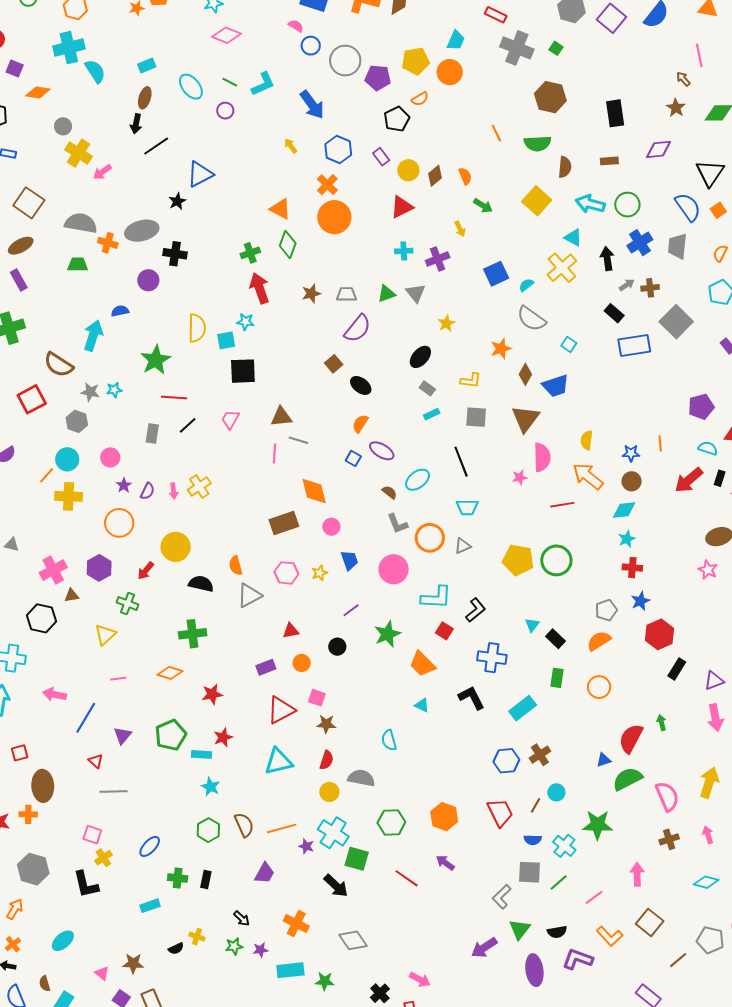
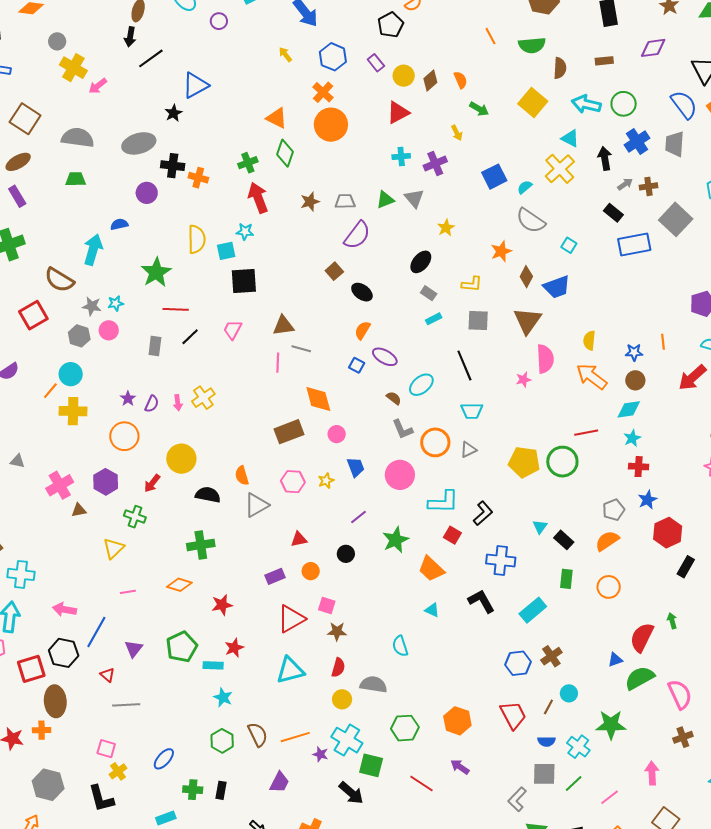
orange cross: (108, 243) -> (198, 178), moved
pink circle: (110, 457) -> (109, 330), moved
red line: (562, 505) -> (586, 433), moved
black hexagon: (42, 618) -> (64, 653), moved
red square: (20, 753) -> (31, 669), size x1.6

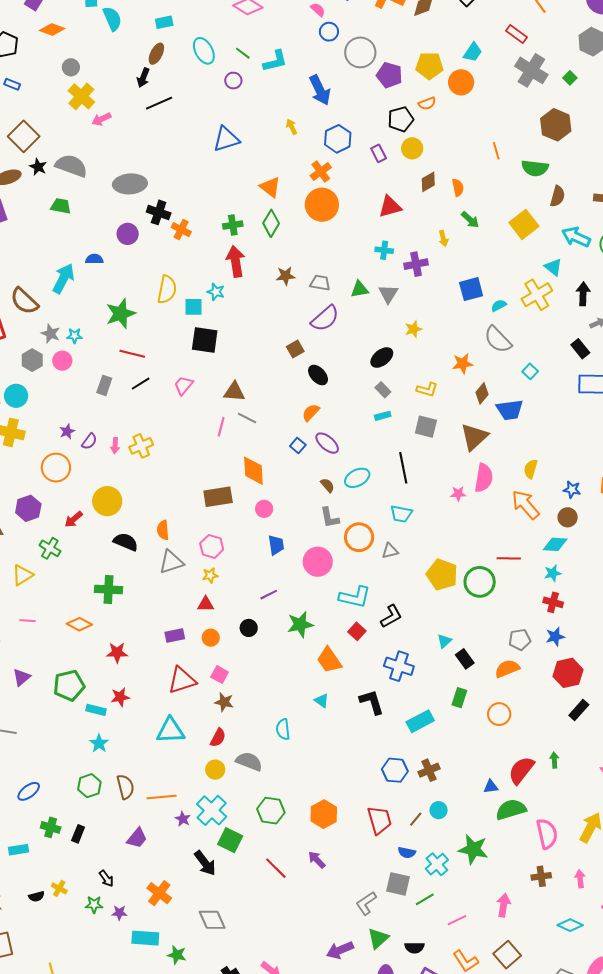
yellow circle: (404, 76) -> (412, 148), moved
blue triangle: (195, 85) -> (226, 139), moved
black star: (173, 113) -> (38, 167), moved, turned -30
yellow star: (326, 481) -> (210, 575), moved

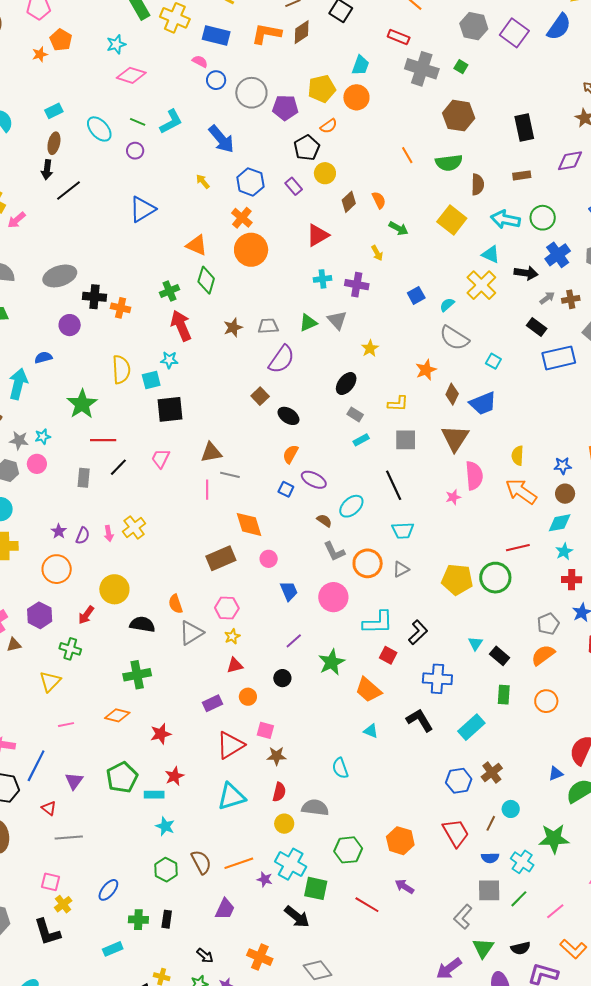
purple cross: (416, 264) -> (357, 285), turned 35
blue square: (471, 289) -> (416, 295), size x0.7
black arrow: (583, 294) -> (526, 273), turned 110

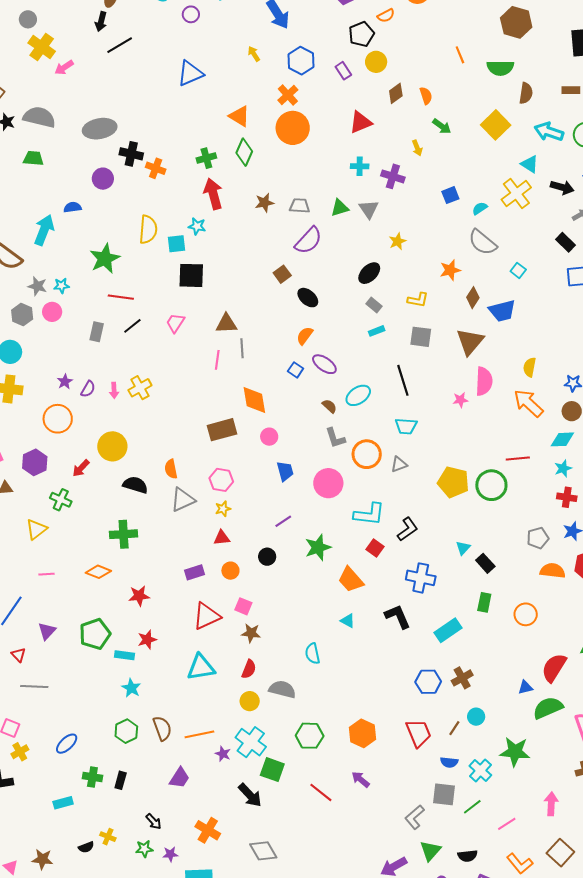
gray line: (230, 475) -> (242, 348), turned 66
orange semicircle: (543, 655) -> (553, 571), moved, turned 35

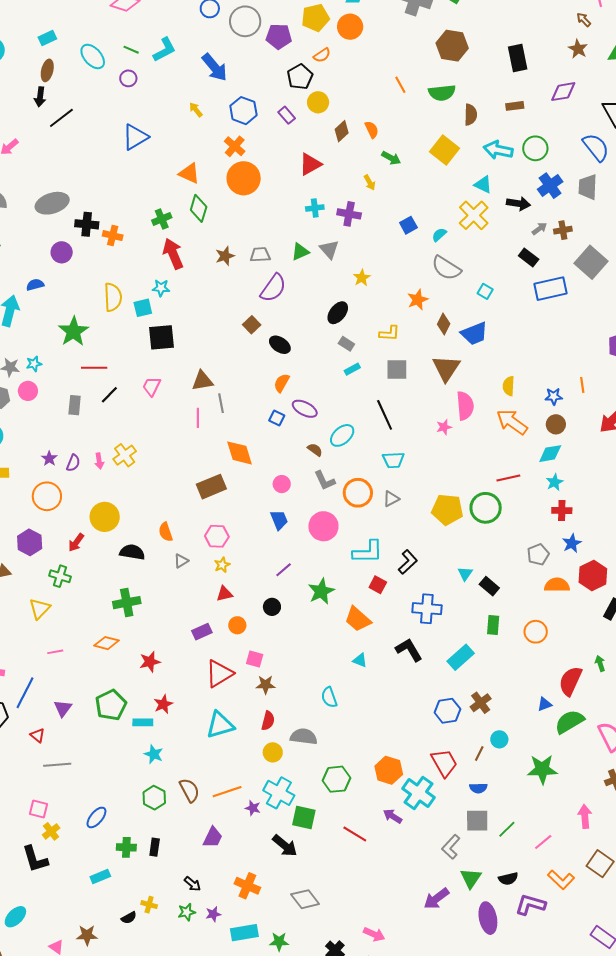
pink circle: (269, 437) -> (282, 484), moved
gray triangle: (183, 500) -> (181, 561), size x0.6
cyan cross: (480, 771) -> (418, 793), moved, size x1.4

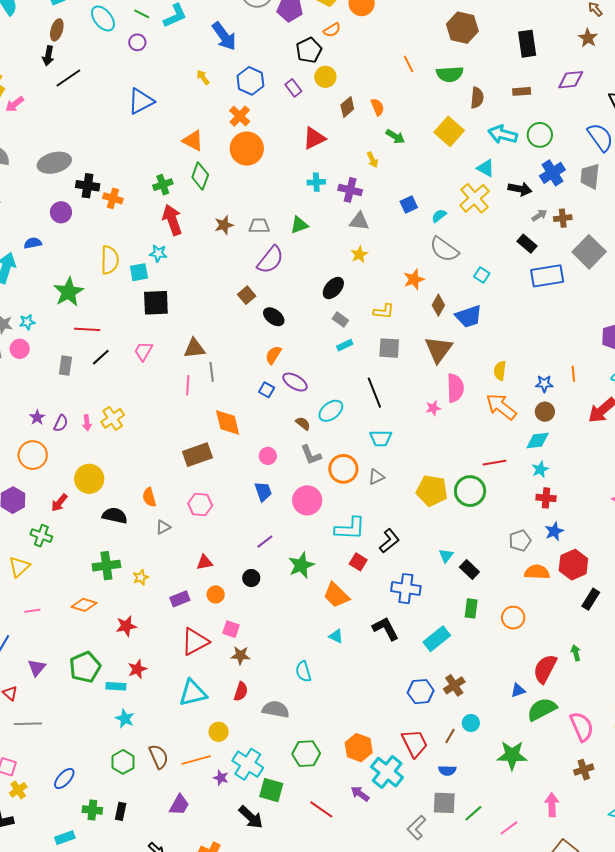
gray triangle: (329, 249) -> (359, 221), moved, turned -45
yellow star: (222, 565) -> (141, 577), moved
yellow circle: (273, 752) -> (219, 732), moved

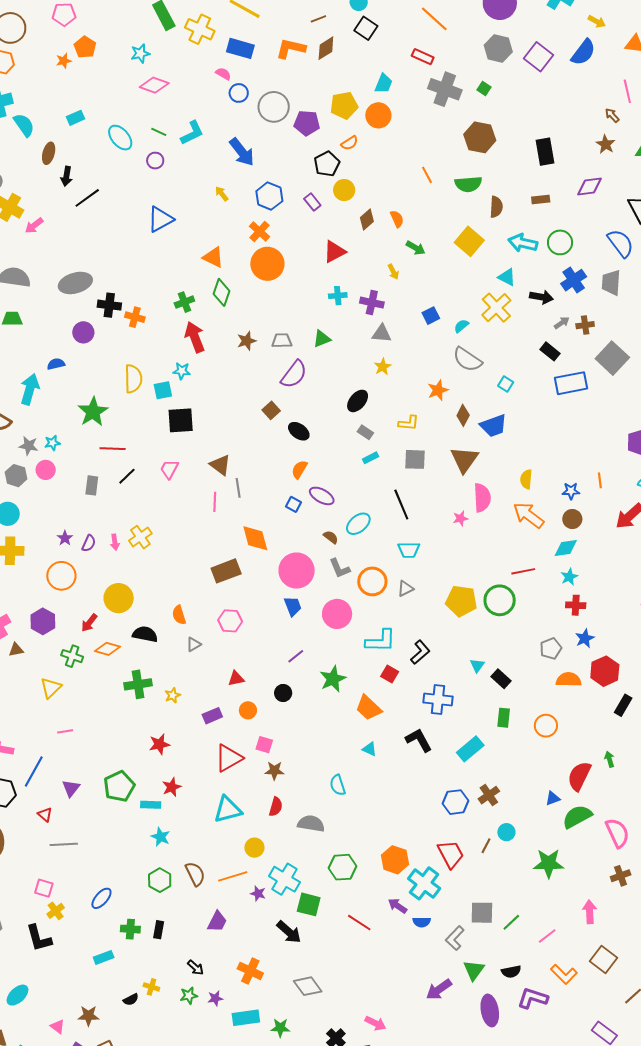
brown ellipse: (57, 30) -> (49, 153), moved
brown triangle: (194, 348) -> (220, 465), turned 45
pink circle: (268, 456) -> (297, 571), size x2.0
orange diamond: (84, 605) -> (108, 649), moved
blue semicircle: (447, 770) -> (422, 922), moved

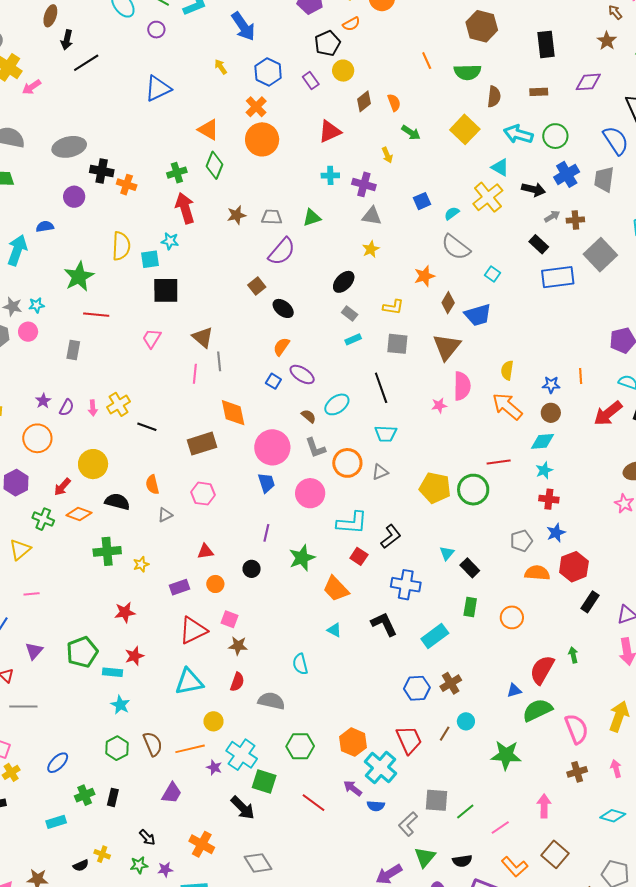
black line: (127, 476) -> (147, 427), moved, turned 60
purple line: (296, 656) -> (266, 533), turned -42
green cross: (130, 929) -> (85, 795), turned -30

